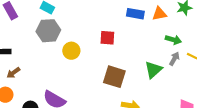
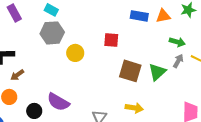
brown square: (114, 77) -> (130, 71), moved

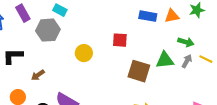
gray hexagon: (52, 33) -> (48, 30), moved
green triangle: (157, 72) -> (165, 60), moved, turned 36
brown arrow: (17, 75) -> (38, 75), moved

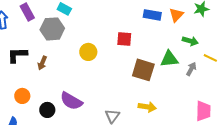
orange triangle: (172, 16) -> (176, 15), turned -35
gray arrow: (187, 61) -> (191, 69), moved
brown arrow: (38, 75) -> (42, 63), moved, turned -32

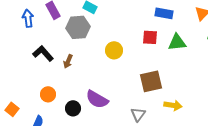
blue rectangle: (152, 15) -> (164, 13), moved
black L-shape: (17, 55) -> (43, 53), turned 50
green triangle: (169, 59) -> (177, 42), moved
brown square: (143, 70) -> (151, 81), moved, turned -30

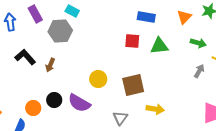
yellow circle: (114, 50) -> (98, 79), moved
orange circle: (48, 94) -> (33, 108), moved
black circle: (73, 108) -> (54, 100), moved

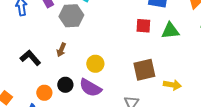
black L-shape: (25, 57) -> (30, 58), moved
yellow circle: (98, 79) -> (95, 64), moved
yellow arrow: (155, 109) -> (172, 85), moved

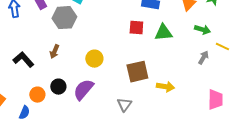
yellow circle: (95, 64) -> (94, 59), moved
purple semicircle: (90, 88) -> (83, 90), turned 100

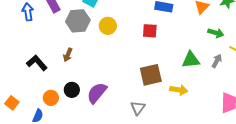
green triangle: (163, 33) -> (191, 60), moved
yellow circle: (94, 59) -> (108, 26), moved

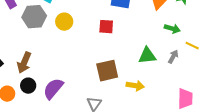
brown arrow: (68, 55) -> (24, 63), moved, size x1.5

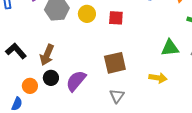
red square: (106, 27) -> (116, 18), moved
brown square: (107, 71) -> (115, 63), moved

